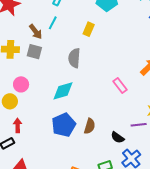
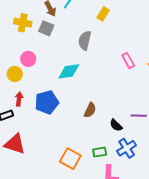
pink rectangle: (120, 85) -> (128, 60), moved
blue pentagon: (64, 125) -> (47, 102), moved

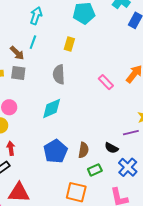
blue pentagon: (47, 102) -> (55, 151), moved
brown semicircle: (90, 110) -> (84, 150), moved
green rectangle: (100, 152) -> (95, 170), moved

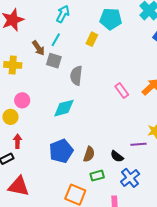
yellow rectangle: (69, 44) -> (92, 39), moved
gray square: (18, 73) -> (54, 61), moved

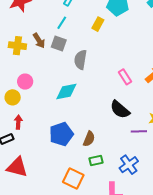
brown arrow: (38, 48) -> (39, 41), moved
black semicircle: (117, 156) -> (120, 110), moved, size x1.5

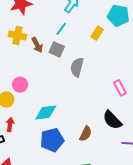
yellow cross: (17, 46) -> (17, 35), moved
cyan diamond: (66, 91) -> (46, 112), moved
brown semicircle: (89, 139) -> (86, 134), moved

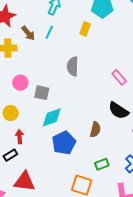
brown arrow: (37, 45) -> (28, 33), moved
gray square: (57, 49) -> (42, 93), moved
pink circle: (20, 85) -> (20, 83), moved

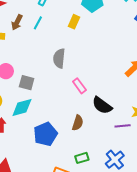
brown arrow: (28, 33) -> (17, 22), turned 63
pink rectangle: (119, 77) -> (79, 86), moved
cyan diamond: (52, 117) -> (22, 108), moved

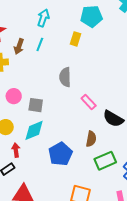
green rectangle: (82, 158) -> (105, 161), moved, size x1.5

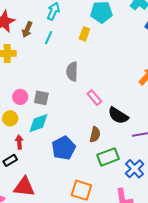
brown arrow: (19, 46) -> (27, 30), moved
pink circle: (14, 96) -> (20, 97), moved

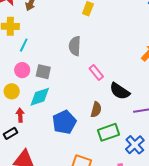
cyan line: (49, 38) -> (24, 45), moved

